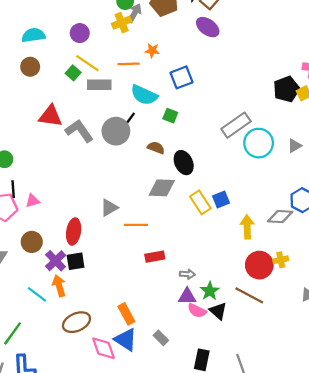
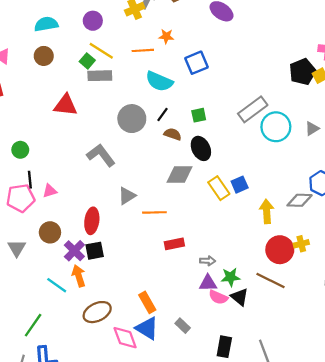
gray rectangle: (99, 85) -> (100, 76), moved
green square: (170, 116) -> (199, 115), moved, turned -32
black line: (130, 119) -> (163, 114), moved
gray L-shape: (79, 131) -> (101, 155), moved
green star: (210, 291) -> (231, 277), turned 30

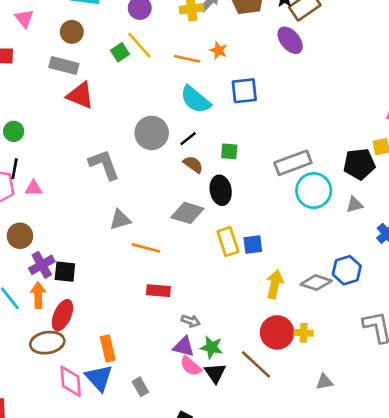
black pentagon: (303, 72) -> (359, 164), moved
gray rectangle: (100, 76) -> (64, 66), moved
red ellipse: (92, 221) -> (62, 315), moved

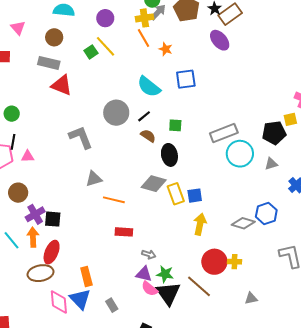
orange line: (187, 59) -> (144, 38), moved, turned 48
gray diamond: (187, 213) -> (154, 184), moved
yellow arrow: (275, 284) -> (200, 224), moved
black triangle: (215, 373) -> (168, 293), size x1.5

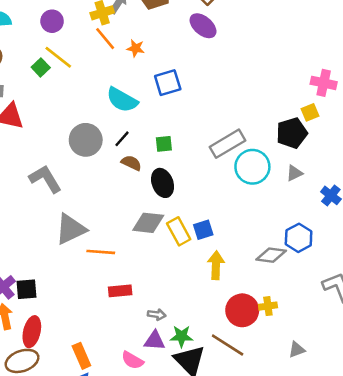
gray triangle: (94, 179) -> (71, 229), size x1.5
pink semicircle: (150, 289) -> (132, 360), moved

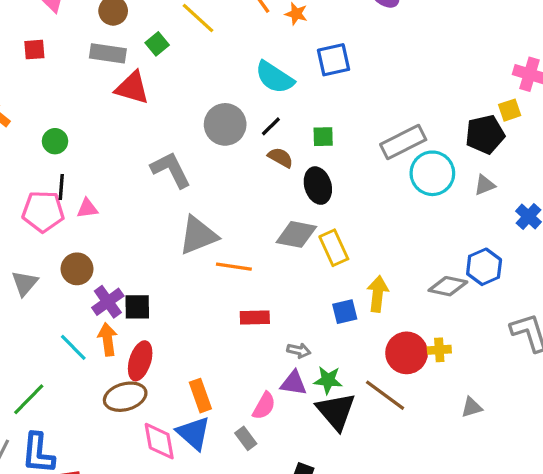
green square: (41, 67) -> (157, 44), moved
blue square: (203, 230) -> (345, 312), moved
pink semicircle: (132, 360) -> (264, 406), turned -95

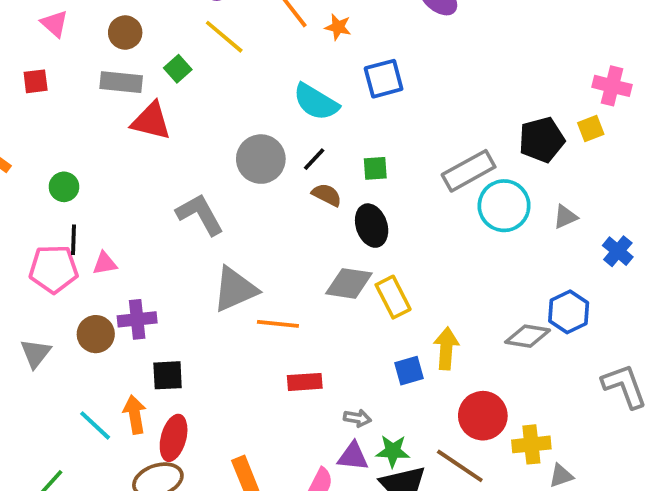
black pentagon: (485, 134) -> (542, 140), moved
purple cross: (108, 302) -> (137, 319), moved, turned 32
yellow cross: (439, 350) -> (531, 444), moved, size x1.4

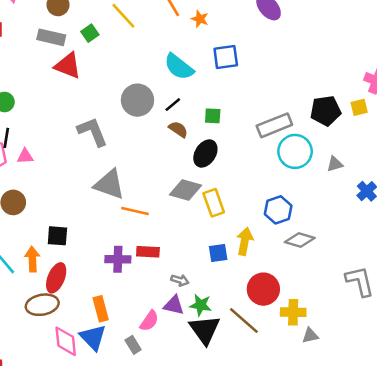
black ellipse: (372, 226) -> (205, 154), turned 44
gray triangle: (235, 289) -> (109, 184), turned 36
blue hexagon: (569, 312) -> (278, 210), moved
purple cross: (137, 319) -> (118, 259), moved

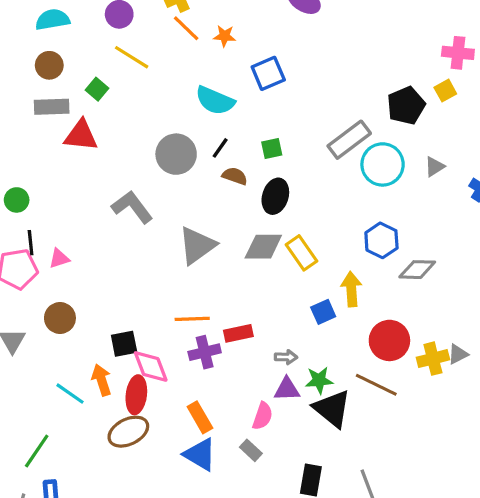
gray triangle: (109, 184) -> (197, 245), moved, turned -40
orange line: (135, 211) -> (192, 319), moved
gray triangle: (310, 335) -> (458, 354), moved
pink diamond: (66, 341) -> (151, 366), moved

